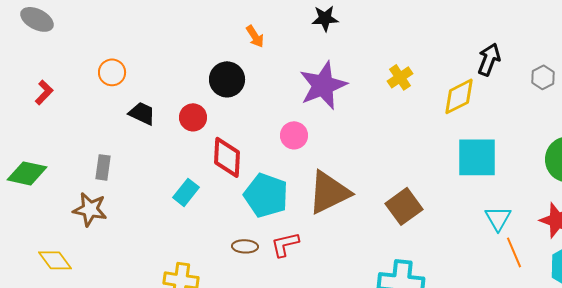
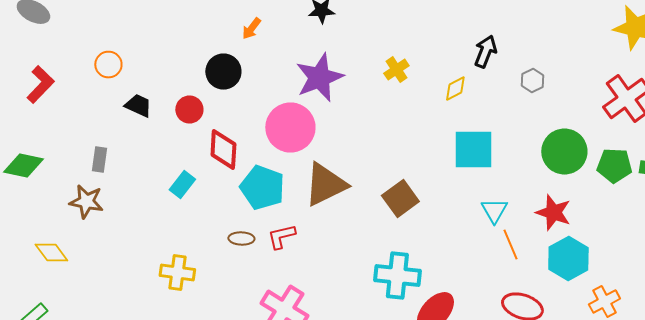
orange arrow: (255, 36) -> (251, 28), turned 70
gray hexagon: (543, 77) -> (532, 80), moved
red L-shape: (44, 92) -> (40, 84), size x1.5
yellow diamond: (459, 96) -> (455, 88), size x0.7
pink circle: (294, 135) -> (290, 128), size x1.8

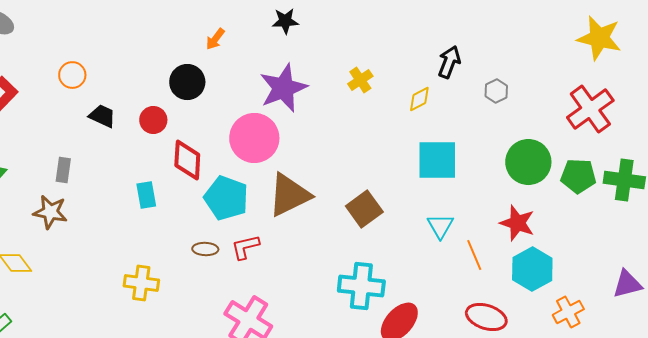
cyan rectangle: (182, 184) -> (146, 195), turned -48
cyan triangle: (494, 210) -> (440, 226), moved

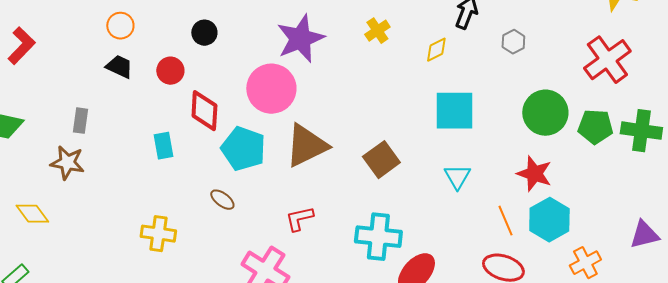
orange circle: (72, 75) -> (120, 26), moved
black circle: (187, 82) -> (204, 33), size x0.7
red L-shape: (245, 247) -> (299, 219), moved
brown ellipse: (205, 249) -> (222, 200), turned 35
orange line: (474, 255) -> (505, 221), moved

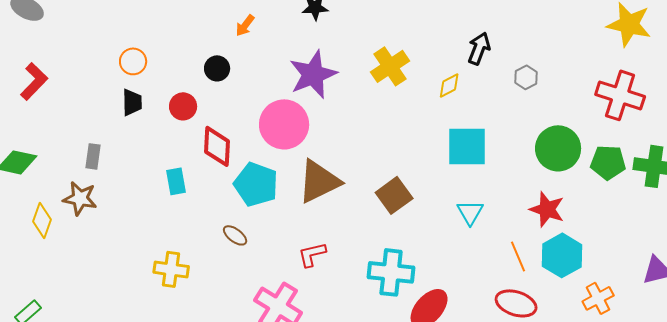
yellow cross: (377, 31) -> (390, 66), size x1.5
red cross: (607, 60) -> (620, 95), turned -36
black trapezoid: (119, 67) -> (132, 102), turned 64
yellow diamond: (32, 214) -> (42, 220), moved, turned 56

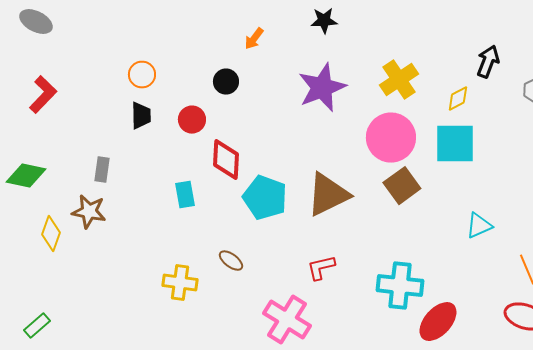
pink circle: (284, 124) -> (391, 138), moved
cyan square: (467, 146) -> (455, 144), moved
brown square: (394, 195) -> (402, 186), moved
cyan triangle: (470, 212) -> (479, 226), turned 36
brown ellipse: (235, 235) -> (231, 261), moved

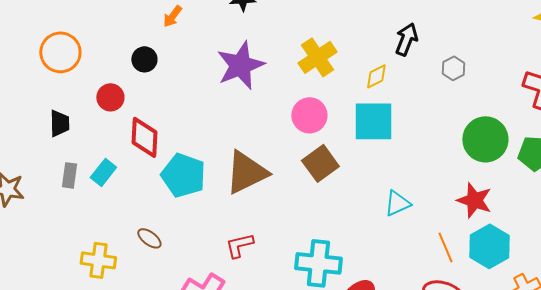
orange circle: (142, 75) -> (60, 52), size x1.5
black trapezoid: (141, 116) -> (59, 123), moved
pink circle: (391, 138) -> (309, 115), size x0.7
gray rectangle: (102, 170) -> (69, 175), moved
cyan rectangle: (185, 195) -> (103, 172), turned 48

